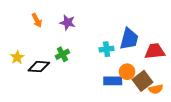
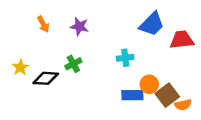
blue trapezoid: (129, 39) -> (152, 24), moved, turned 30
red trapezoid: (155, 51) -> (182, 40), moved

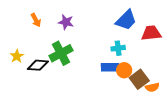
cyan cross: (125, 58) -> (118, 48), moved
green cross: (73, 64) -> (61, 53), size x1.6
blue rectangle: (132, 95) -> (110, 67), moved

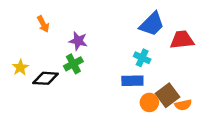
purple star: (66, 22) -> (78, 41), moved
cyan cross: (118, 48) -> (142, 58), turned 32
green cross: (61, 53) -> (73, 64), size x0.7
orange circle: (124, 70) -> (149, 102), moved

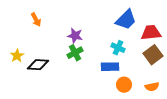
purple star: (78, 41) -> (75, 36), moved
green cross: (73, 64) -> (75, 53), moved
brown square: (167, 95) -> (153, 55), moved

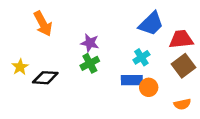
orange arrow: (36, 20) -> (43, 24), size x1.5
cyan cross: (118, 48) -> (141, 57), turned 32
orange circle: (124, 85) -> (149, 87), moved

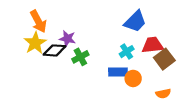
red trapezoid: (181, 39) -> (152, 45), moved
purple star: (90, 43) -> (67, 39), moved
yellow star: (20, 67) -> (35, 43), moved, size x1.5
black diamond: (45, 78) -> (55, 50), moved

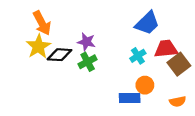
purple star: (67, 39) -> (86, 42), moved
blue rectangle: (118, 72) -> (130, 98), moved

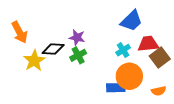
orange arrow: (42, 23) -> (20, 32), moved
yellow star: (38, 46) -> (34, 61), moved
orange circle: (145, 85) -> (129, 76), size x1.6

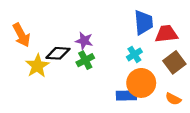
blue trapezoid: (131, 21) -> (144, 22), turned -50
red trapezoid: (148, 44) -> (166, 34), moved
orange semicircle: (159, 91) -> (173, 99), turned 40

